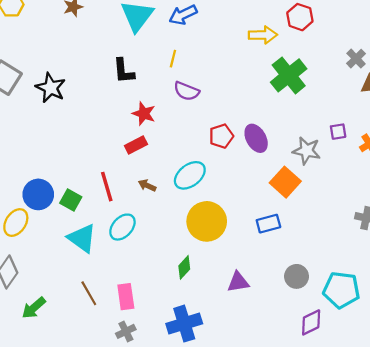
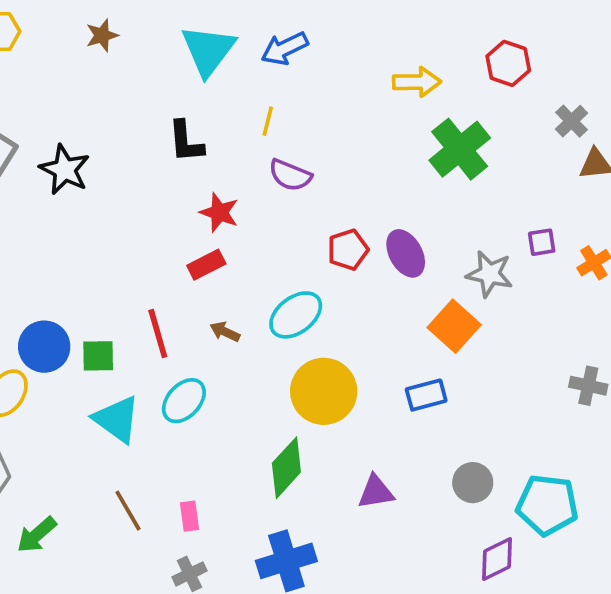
red hexagon: (300, 17) -> (508, 63), moved
green square: (71, 200) -> (98, 356), turned -30
green diamond: (184, 267) -> (286, 468), size x1.5
pink rectangle: (126, 297) -> (190, 516), size x0.7

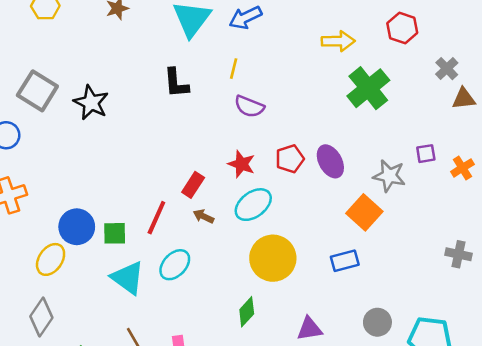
red star: (219, 212) -> (241, 164), moved
red rectangle: (206, 265) -> (193, 185), moved, turned -30
red line: (158, 334) -> (156, 218), turned 40
green diamond: (286, 468) -> (247, 312), size x0.7

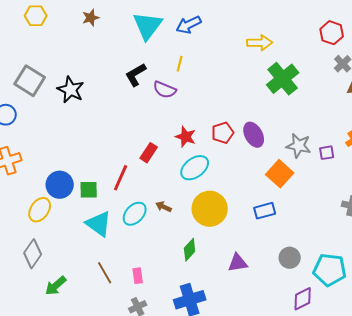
red hexagon: (402, 28) -> (332, 33), moved
black L-shape: (176, 83) -> (136, 75), turned 65
purple semicircle: (249, 106) -> (165, 90), moved
purple square: (426, 154) -> (327, 153), moved
brown arrow: (204, 216) -> (164, 207), moved

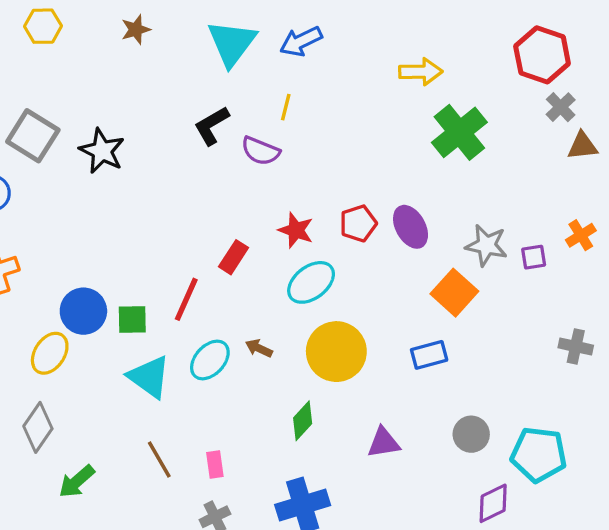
red hexagon: (332, 33) -> (542, 55), size x1.4

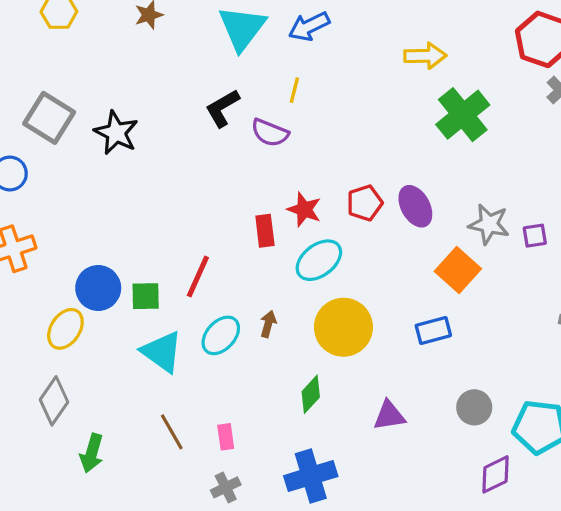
red rectangle: (233, 257) -> (265, 231), moved, turned -40
brown arrow: (259, 348) -> (268, 324), turned 80
green arrow: (77, 481) -> (92, 453), turned -33

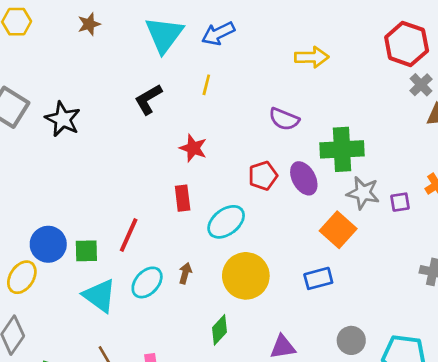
green cross: (463, 115) -> (342, 149), moved, turned 36
purple semicircle: (270, 133) -> (284, 119), moved
red star: (304, 210) -> (193, 148), moved

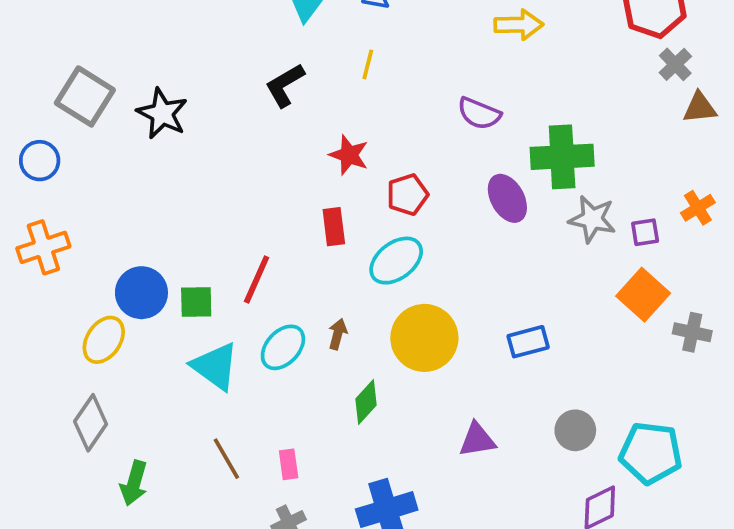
red pentagon: (263, 176) -> (407, 195), moved
orange square: (338, 230) -> (643, 295), moved
green diamond: (219, 330) -> (366, 402), moved

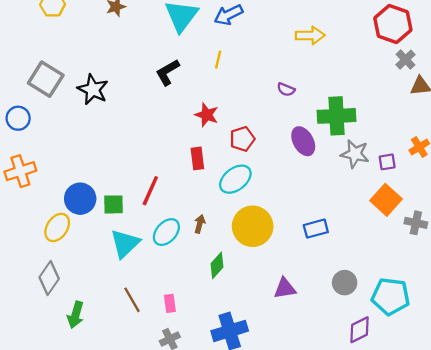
purple semicircle: (479, 113) -> (286, 89), size x0.7
cyan triangle: (215, 366) -> (125, 244), turned 40

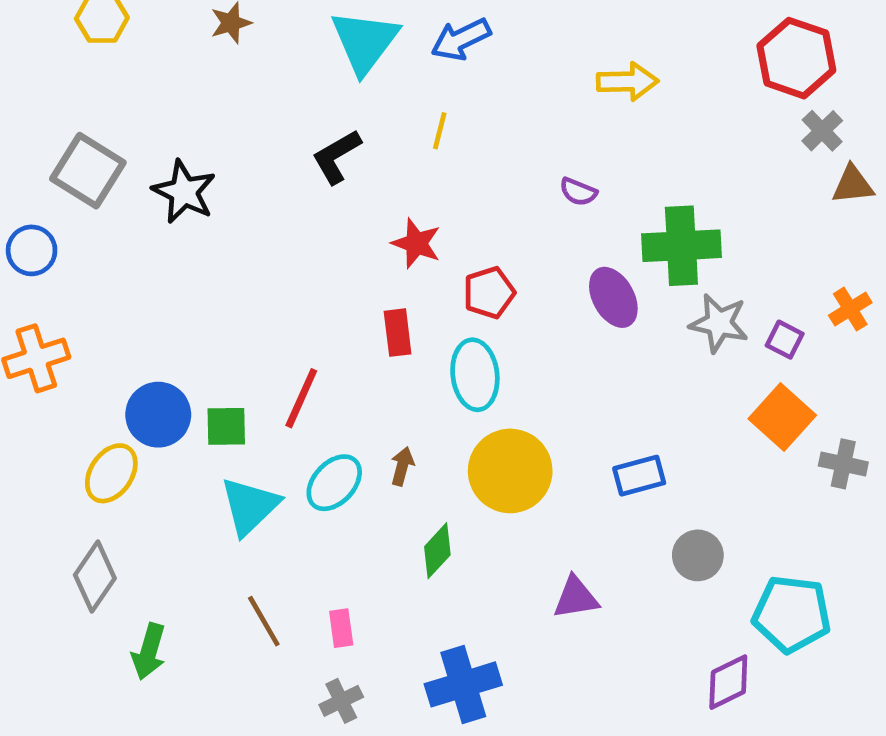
purple square: (387, 162) -> (785, 340), turned 36
cyan ellipse: (235, 179) -> (475, 375), turned -60
gray circle: (345, 283) -> (698, 555), moved

